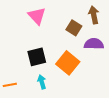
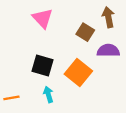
black square: (37, 57) -> (43, 66), turned 30

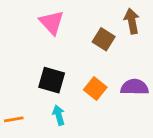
purple semicircle: (108, 51) -> (135, 87), moved
orange square: (78, 72) -> (95, 88), size x0.7

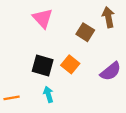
purple semicircle: (135, 87) -> (111, 71), turned 140
orange square: (95, 88) -> (70, 64), moved

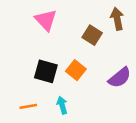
cyan arrow: (48, 94) -> (62, 105), moved
orange line: (12, 98) -> (28, 106), moved

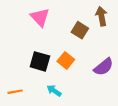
cyan arrow: (62, 105) -> (54, 91), turned -40
orange line: (28, 106) -> (15, 92), moved

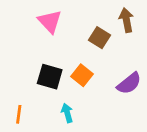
cyan arrow: (54, 91) -> (67, 113), turned 40
orange line: (15, 92) -> (19, 114), turned -72

